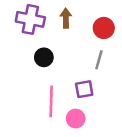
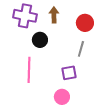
black circle: (44, 57) -> (40, 40), moved
pink line: (51, 101) -> (29, 70), moved

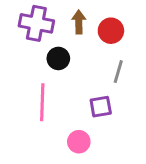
red circle: (85, 23) -> (111, 31), moved
pink circle: (62, 97) -> (79, 142), moved

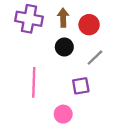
black circle: (58, 58) -> (64, 47), moved
gray line: (118, 72) -> (95, 58), turned 30

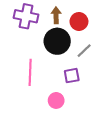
black circle: (64, 47) -> (57, 41), size x1.6

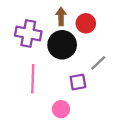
purple cross: (26, 16) -> (28, 33), moved
gray line: (84, 51) -> (98, 63), moved

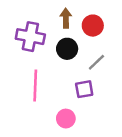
black circle: (62, 45) -> (67, 49), size x0.7
gray line: (98, 63) -> (96, 62), moved

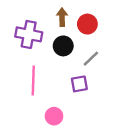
pink circle: (66, 119) -> (54, 116), moved

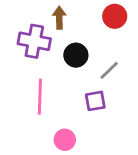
brown arrow: (62, 17) -> (59, 18), moved
red circle: (87, 24) -> (115, 16), moved

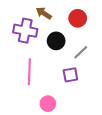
red circle: (115, 16) -> (78, 18), moved
brown arrow: (59, 18) -> (44, 13), turned -56

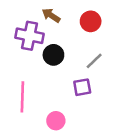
black circle: (56, 41) -> (53, 55), moved
pink line: (29, 72) -> (22, 97), moved

